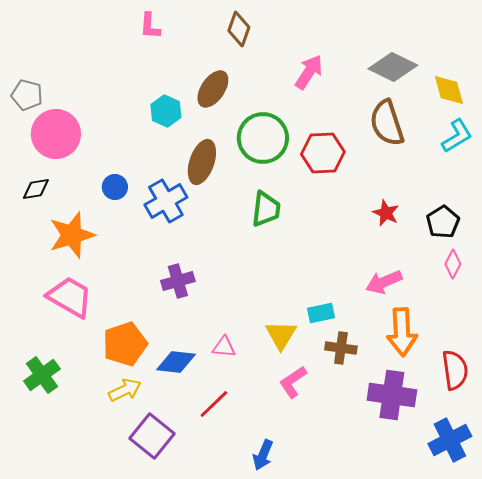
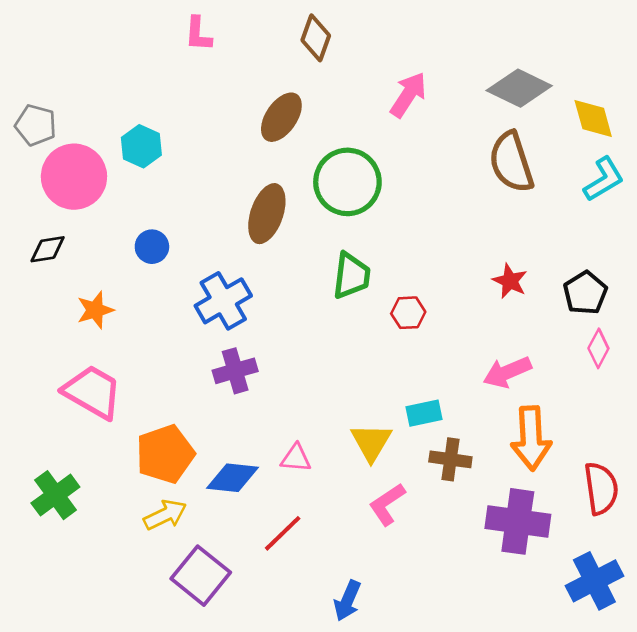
cyan hexagon: (166, 111) -> (141, 146), moved
red hexagon: (323, 153) -> (408, 313), moved, size x0.6
blue cross: (166, 201) -> (223, 301), moved
orange star: (72, 235) -> (95, 310), size x0.6

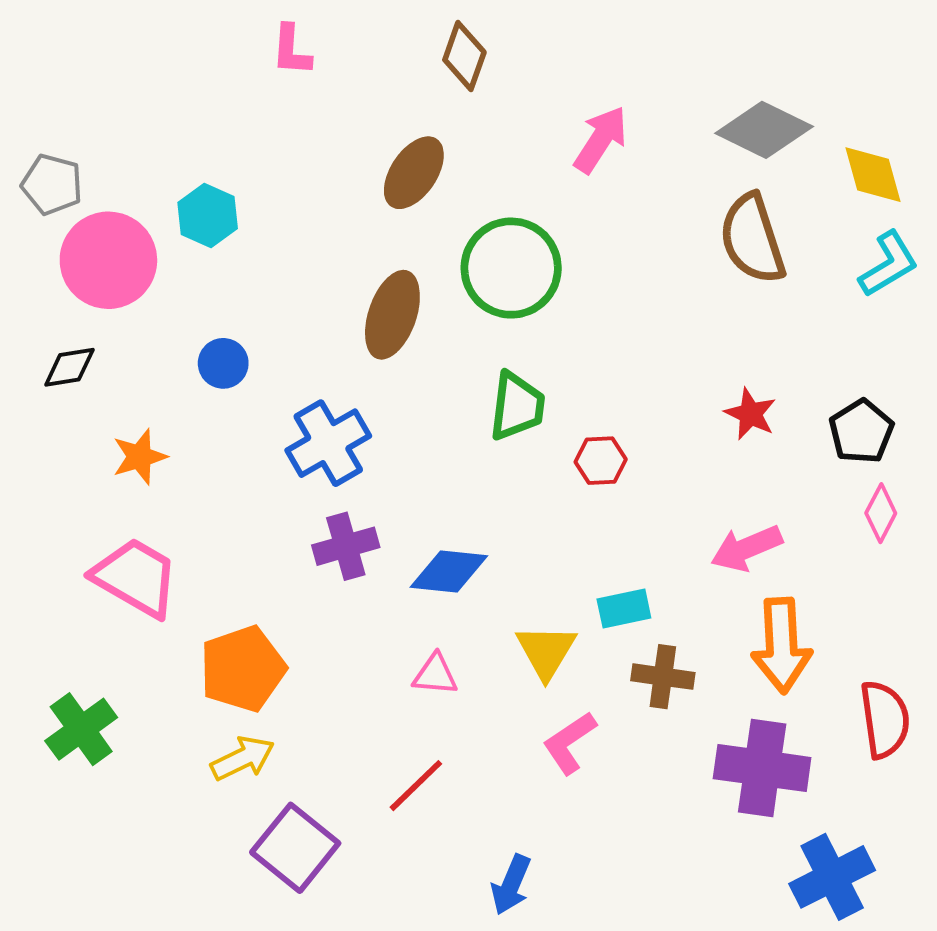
blue diamond: (233, 478) -> (449, 572), moved
blue cross: (594, 581) -> (832, 877), moved

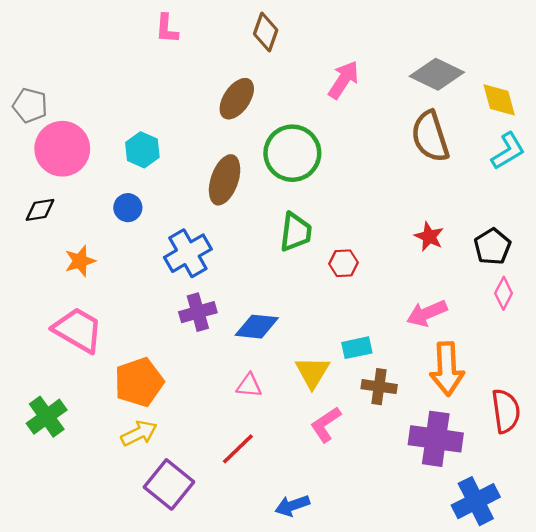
cyan hexagon: (208, 216) -> (142, 150), moved
blue arrow: (511, 885) -> (292, 506), turned 48

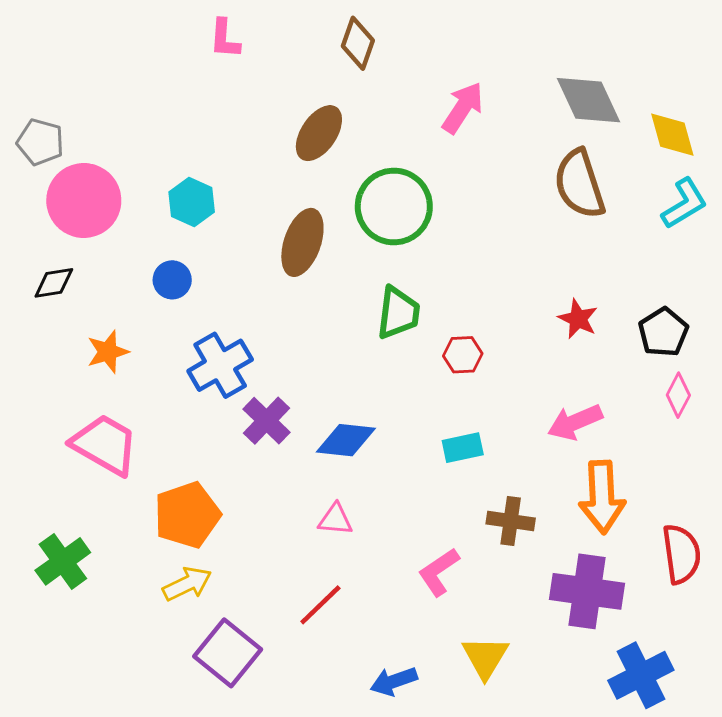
gray diamond: (437, 74) -> (589, 100), turned 39
blue cross: (188, 253) -> (220, 365), moved
purple cross: (198, 312) -> (267, 421), turned -30
cyan rectangle: (357, 348) -> (463, 448), moved
yellow triangle: (312, 372) -> (485, 657), moved

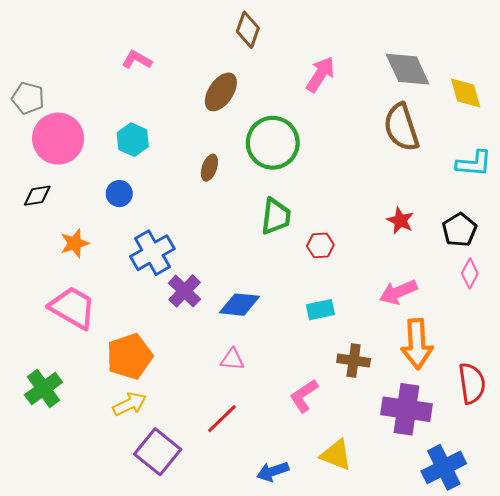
pink L-shape: (225, 39) -> (137, 60), moved, turned 116
cyan L-shape: (684, 203) -> (474, 163), moved, turned 36
brown ellipse: (302, 242) -> (209, 168), size x0.6
yellow triangle: (485, 657) -> (336, 455), turned -40

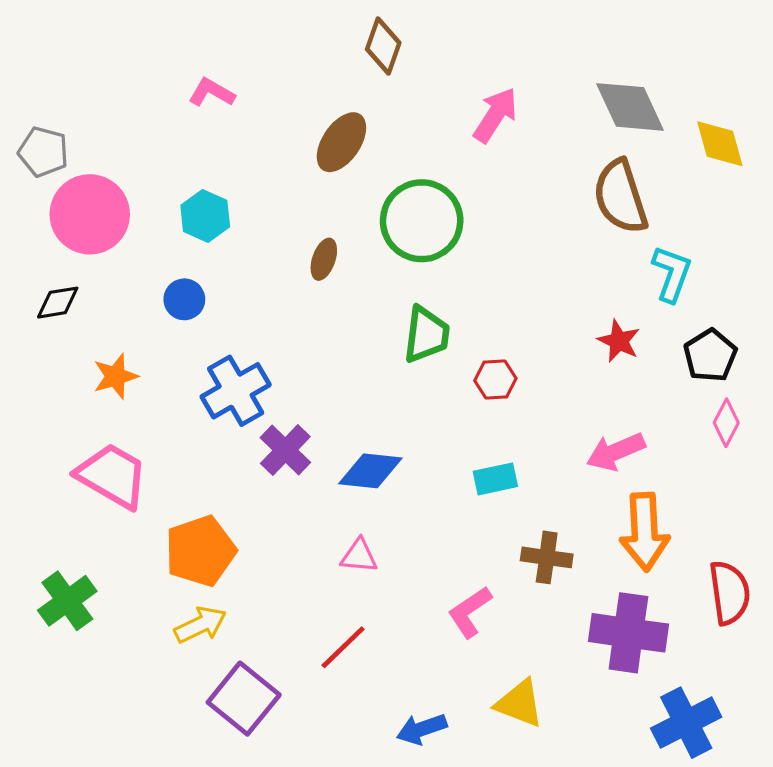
cyan L-shape: (474, 163) -> (672, 274), moved, turned -75

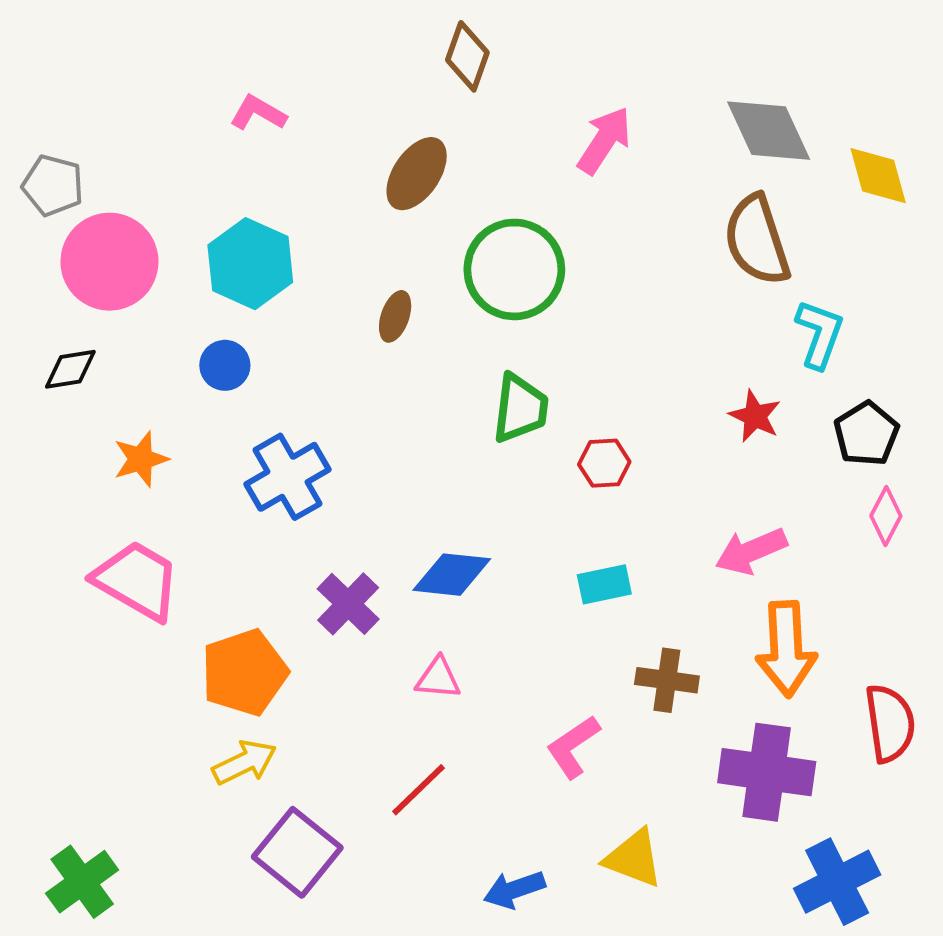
cyan hexagon: (205, 216) -> (250, 264), size x1.4
purple cross: (285, 450) -> (348, 604), moved
green cross: (67, 601) -> (82, 882), moved

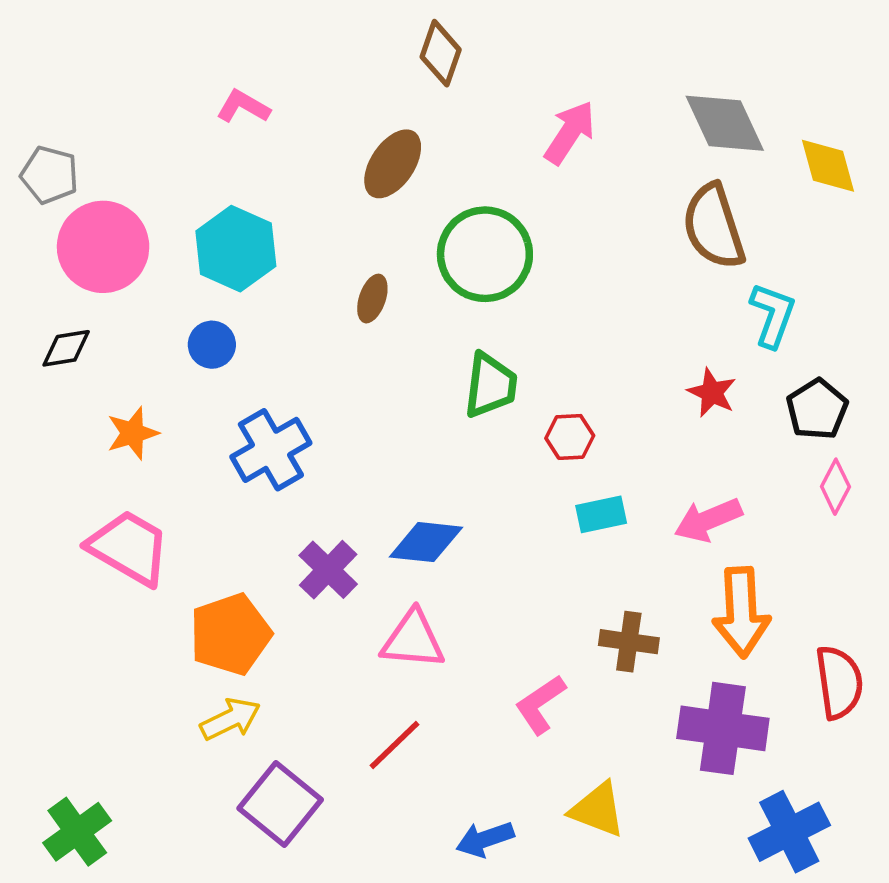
cyan rectangle: (604, 584) -> (601, 514), moved
pink triangle: (438, 678) -> (413, 640), size x1.5

